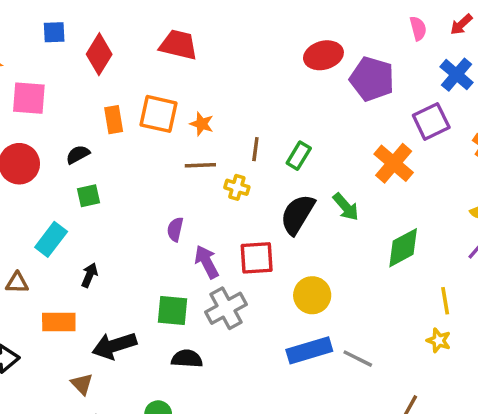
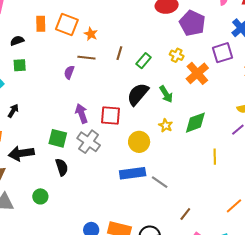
yellow cross: (237, 187) -> (177, 55), moved
purple semicircle: (175, 229) -> (69, 72), moved
gray cross: (226, 308) -> (89, 142), turned -35
yellow star: (439, 340) -> (166, 125), moved
black semicircle: (187, 359) -> (62, 167), turned 60

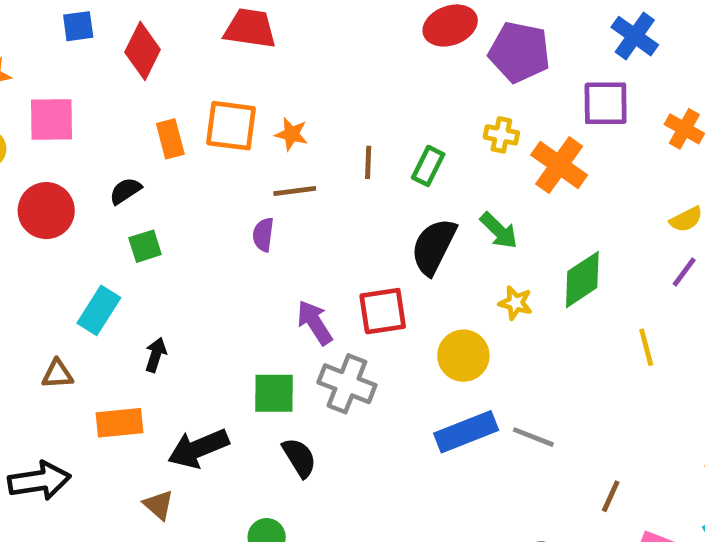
purple square: (222, 53) -> (606, 103), turned 30

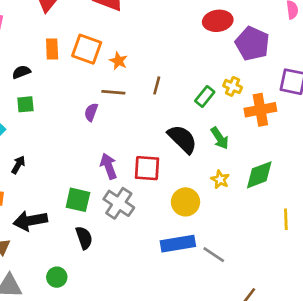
orange cross: (559, 165) -> (260, 110), turned 32
green rectangle: (428, 166) -> (205, 96), moved
black semicircle: (434, 246) -> (182, 139), turned 96

